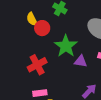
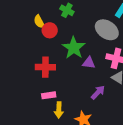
red cross: (37, 65) -> (45, 67), turned 30

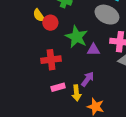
purple arrow: (98, 92) -> (88, 79), moved
yellow arrow: (59, 110) -> (76, 93), moved

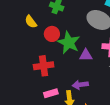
red circle: (50, 23) -> (52, 34), moved
purple arrow: (88, 79) -> (80, 85), turned -133

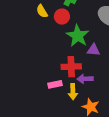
red circle: (52, 34) -> (62, 17), moved
red cross: (44, 66) -> (71, 67), moved

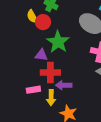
yellow semicircle: (42, 11) -> (32, 17), moved
purple triangle: (93, 50) -> (41, 55), moved

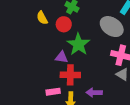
yellow semicircle: (32, 17) -> (42, 18), moved
purple arrow: (64, 85) -> (94, 93), moved

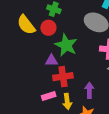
yellow semicircle: (42, 18) -> (26, 25), size x1.5
purple arrow: (94, 93) -> (89, 90), turned 98

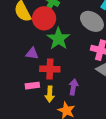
red circle: (48, 28) -> (44, 18), size x1.5
purple triangle: (51, 61) -> (32, 53), moved

